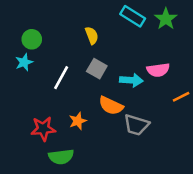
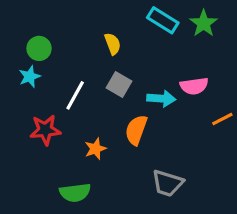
orange semicircle: (111, 106) -> (136, 130), turned 85
gray trapezoid: (136, 125) -> (168, 183), moved
red star: (43, 129) -> (45, 130), moved

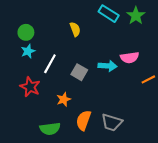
cyan star: (30, 77) -> (28, 51), moved
gray square: (119, 84) -> (79, 72), moved
red star: (45, 130) -> (30, 87), turned 30
orange semicircle: (136, 130) -> (83, 120), moved

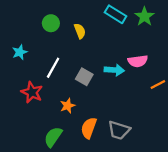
green circle: (26, 32) -> (51, 23), moved
cyan star: (28, 51) -> (20, 52), moved
green semicircle: (50, 129) -> (53, 137), turned 132

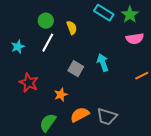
pink semicircle: (138, 61) -> (135, 39), moved
white line: (53, 68) -> (48, 43), moved
cyan arrow: (114, 70) -> (103, 63), turned -114
orange semicircle: (89, 128) -> (80, 115), turned 42

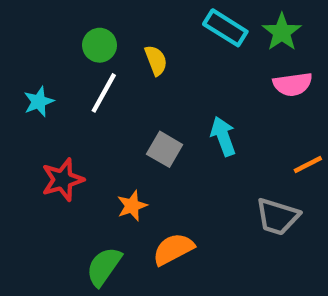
red star: (29, 83) -> (63, 180), turned 30
gray trapezoid: (107, 117) -> (277, 217), moved

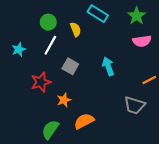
cyan rectangle: (225, 28) -> (98, 14), moved
gray square: (165, 149) -> (70, 66), moved
red star: (63, 180) -> (41, 82), moved

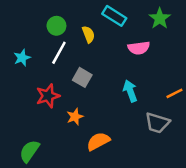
pink semicircle: (142, 41) -> (139, 48), moved
cyan arrow: (108, 66) -> (130, 91), moved
green semicircle: (50, 130) -> (29, 151), moved

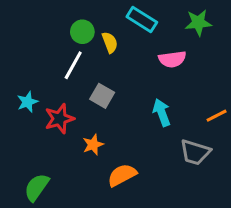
green star: (160, 18) -> (198, 23), turned 30
green circle: (56, 26) -> (82, 32), moved
cyan star: (22, 58) -> (27, 102), moved

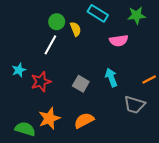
gray square: (102, 96) -> (81, 84), moved
orange star: (93, 145) -> (49, 118), moved, size x1.5
green semicircle: (37, 187) -> (25, 129), turned 72

